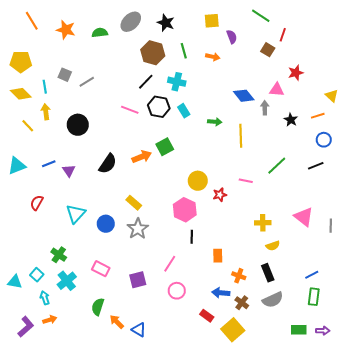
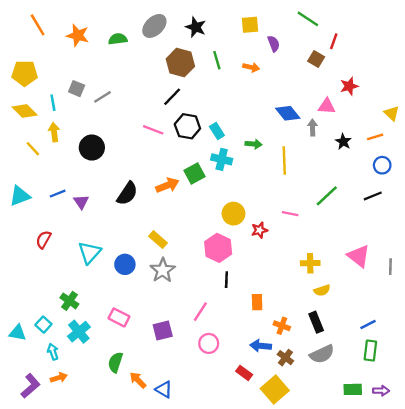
cyan cross: (177, 82) -> (222, 159), moved

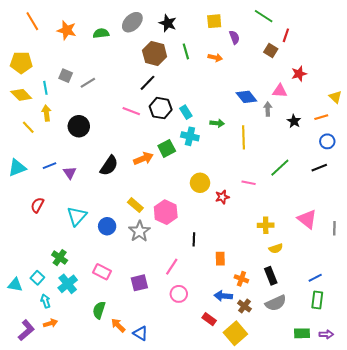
pink hexagon: (218, 248) -> (166, 212), moved

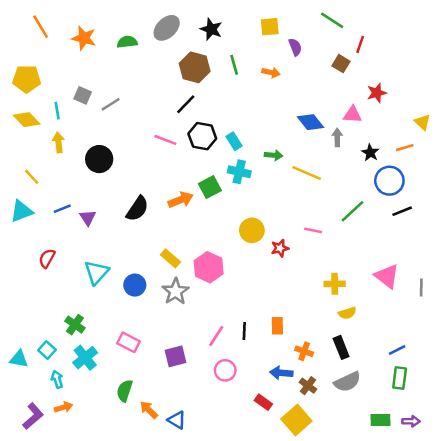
yellow line: (28, 127) -> (32, 177), moved
yellow line: (243, 137) -> (307, 173), turned -65
blue circle: (327, 141) -> (389, 181), moved, size x1.5
black line: (194, 239) -> (244, 331), moved

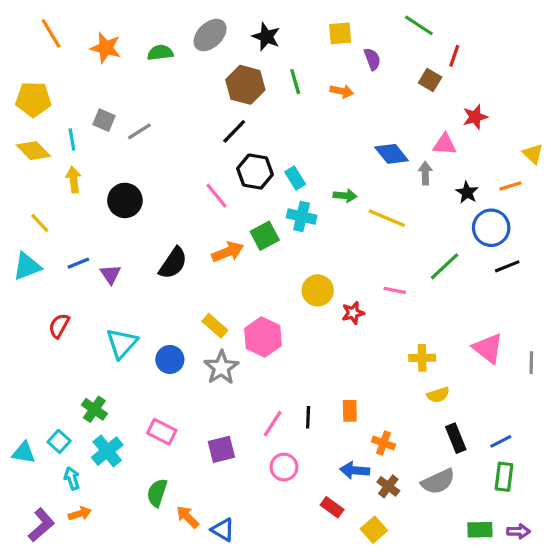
pink line: (165, 140) -> (216, 196), moved, turned 30
black rectangle: (341, 347) -> (456, 438), moved
yellow square: (296, 420) -> (374, 530), size x0.7

